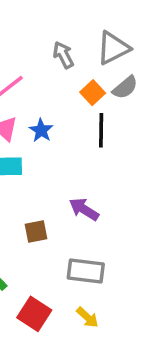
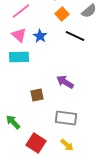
orange square: (93, 93) -> (62, 14), moved
black line: (101, 130) -> (75, 36), turned -66

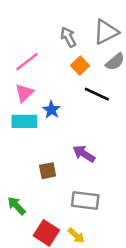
pink triangle: (19, 35) -> (24, 93), turned 35
blue star: (40, 36) -> (51, 110), moved
yellow arrow: (67, 145) -> (76, 236), moved

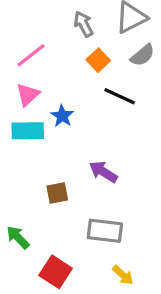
yellow arrow: (76, 236) -> (123, 275), moved

